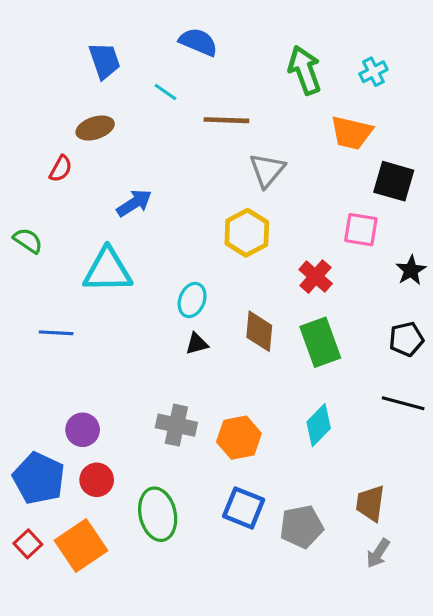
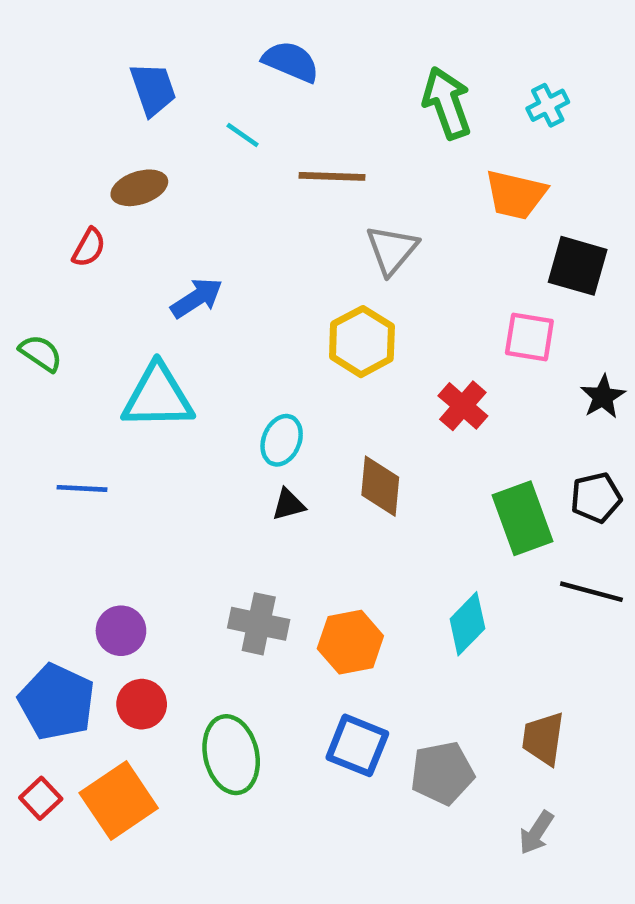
green rectangle: (320, 342) -> (523, 518), moved
gray arrow: (378, 553) -> (536, 833), moved

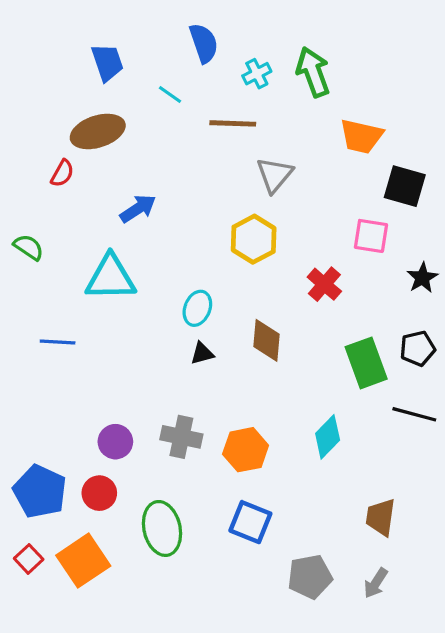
blue semicircle: (291, 62) -> (204, 43), turned 48
cyan cross: (548, 105) -> (257, 74), moved
brown ellipse: (139, 188) -> (98, 131), size x1.4
purple circle: (121, 631) -> (115, 442), moved
gray pentagon: (442, 773) -> (310, 577), moved

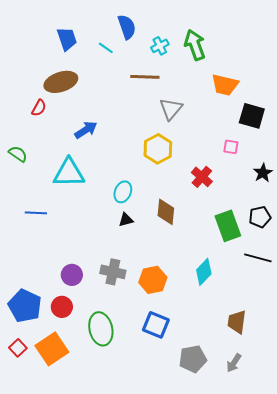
cyan line: (170, 95) -> (106, 48), moved
pink square: (371, 236) -> (231, 147), size x0.7

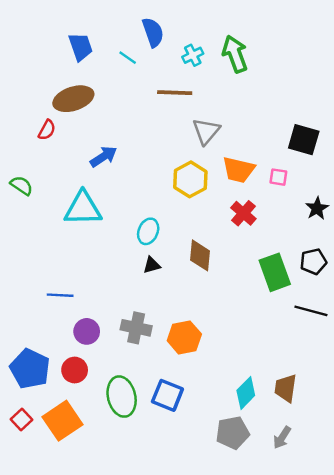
orange trapezoid: (225, 85) -> (239, 170), moved
blue line: (36, 213) -> (60, 295), moved
cyan diamond: (204, 272) -> (246, 393), moved
blue square: (156, 325) -> (167, 395), moved

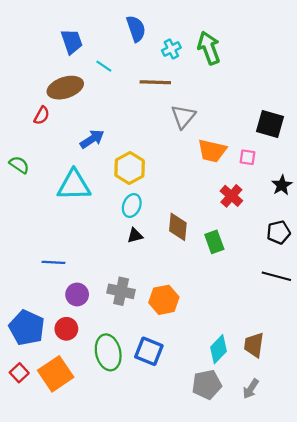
cyan line: (128, 58) -> (104, 66), moved
yellow hexagon: (190, 179) -> (130, 168), moved
red cross: (243, 213) -> (231, 196), moved
green rectangle: (275, 272) -> (214, 242), moved, size x0.7

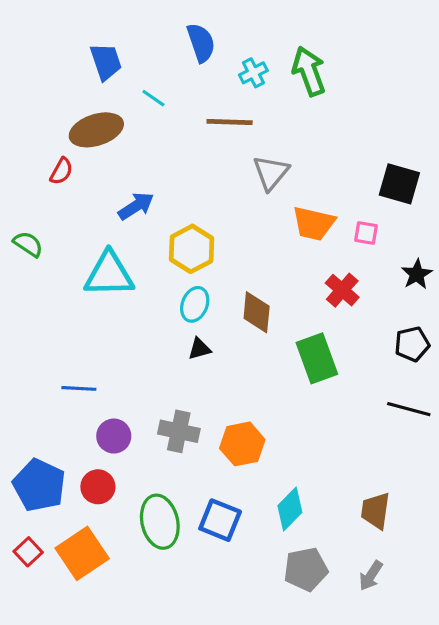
brown diamond: (178, 227) -> (257, 312), moved
green rectangle: (214, 242) -> (317, 358), size x1.4
cyan diamond: (219, 349) -> (290, 509), moved

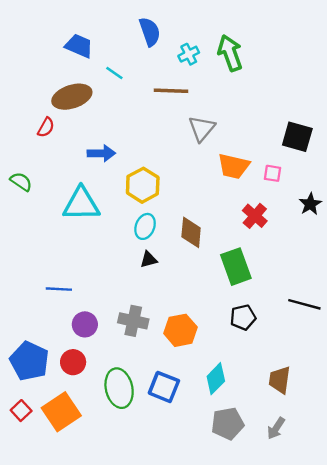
blue trapezoid: (106, 62) -> (79, 46), turned -48
blue arrow: (136, 206) -> (101, 153), turned 32
black pentagon: (412, 344) -> (243, 317), moved

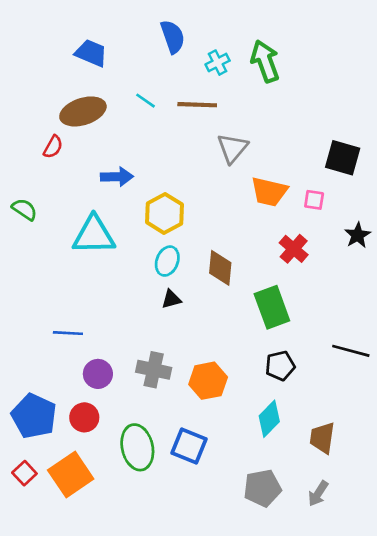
cyan line: (114, 73) -> (145, 101), moved
cyan diamond: (216, 379) -> (269, 419), moved

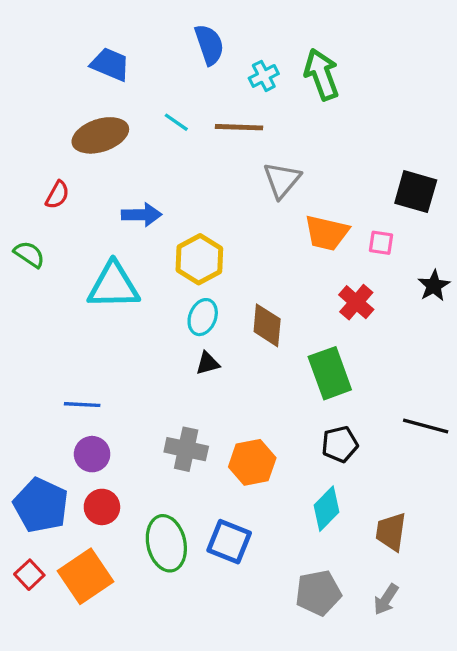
red semicircle: (53, 147) -> (57, 195), moved
purple circle: (98, 374) -> (92, 454), moved

